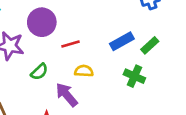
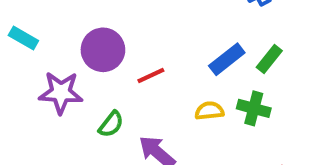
yellow semicircle: (84, 71) -> (209, 111), moved

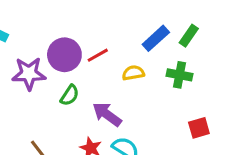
purple circle: (103, 50) -> (64, 55), moved
yellow semicircle: (209, 111) -> (133, 73), moved

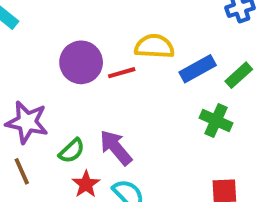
yellow semicircle: (133, 73) -> (154, 46), moved, size x1.4
purple star: (29, 74) -> (27, 122), moved
green semicircle: (70, 95) -> (72, 151), moved

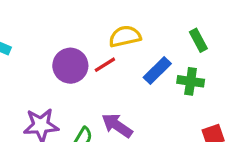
blue rectangle: (198, 69) -> (157, 71), moved
green rectangle: (239, 75) -> (198, 40), turned -60

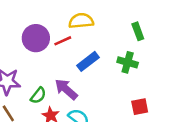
blue rectangle: (157, 71) -> (88, 61), moved

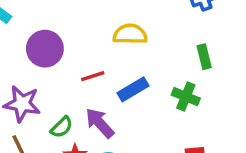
purple circle: (36, 38) -> (45, 49), moved
red line: (63, 41) -> (93, 76), moved

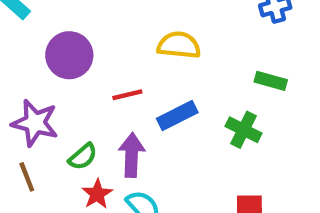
green rectangle: (204, 57) -> (271, 81), turned -65
purple arrow: (100, 123) -> (132, 155), turned 40

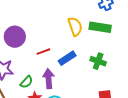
yellow semicircle: (179, 45) -> (75, 26), moved, turned 72
green rectangle: (271, 81) -> (100, 27), moved, size x1.5

